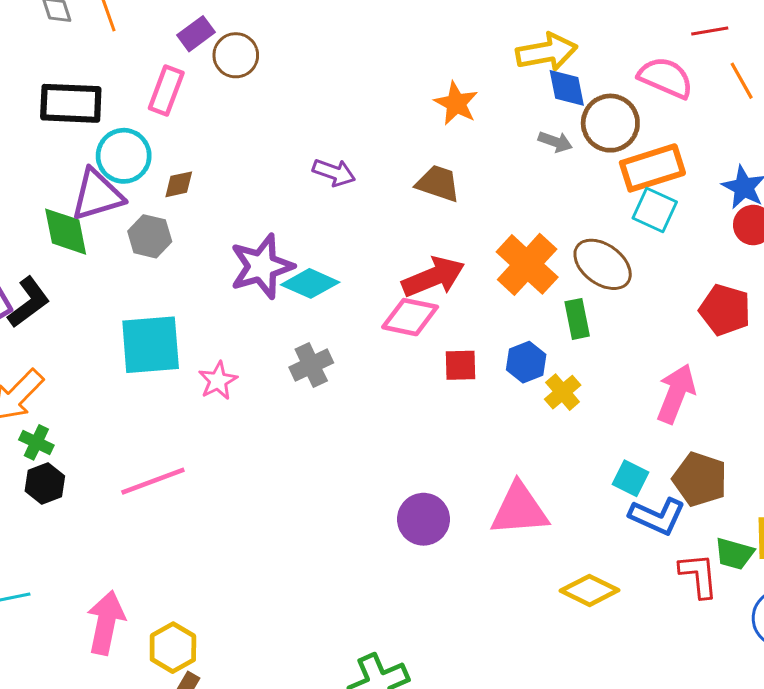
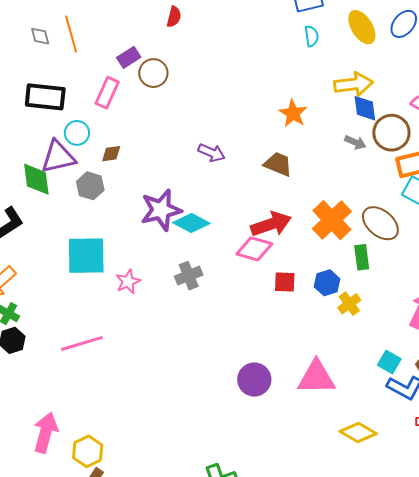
cyan circle: (124, 156) -> (77, 133), size x0.7

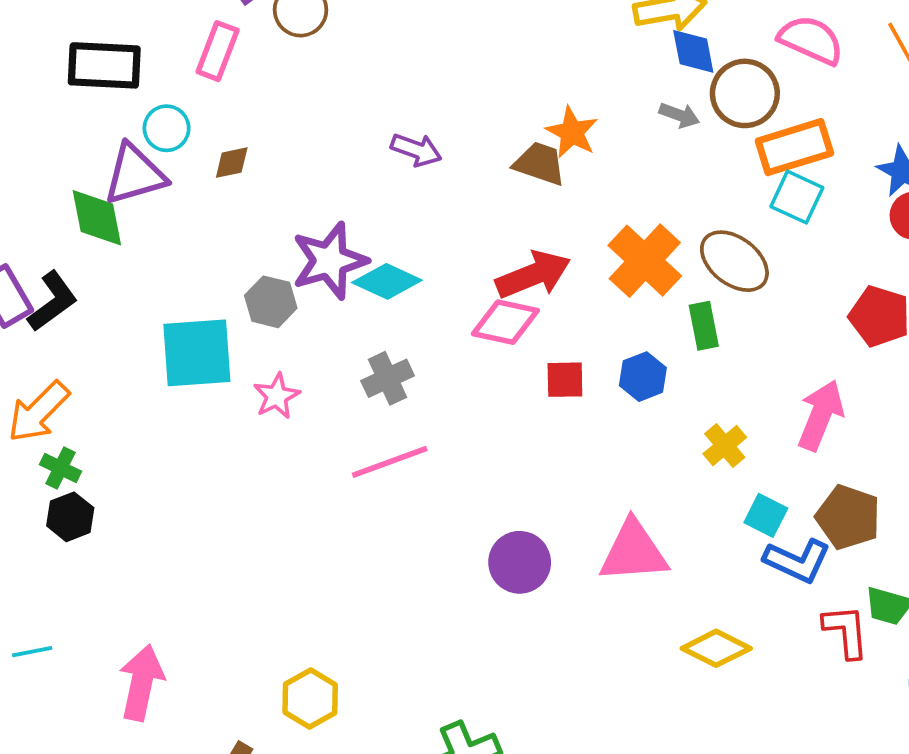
orange star: (293, 113) -> (572, 132), moved
gray hexagon: (90, 186) -> (271, 302), moved
yellow cross: (349, 304) -> (725, 446), moved
pink line: (82, 343) -> (390, 462), moved
yellow hexagon: (88, 451) -> (310, 698), moved

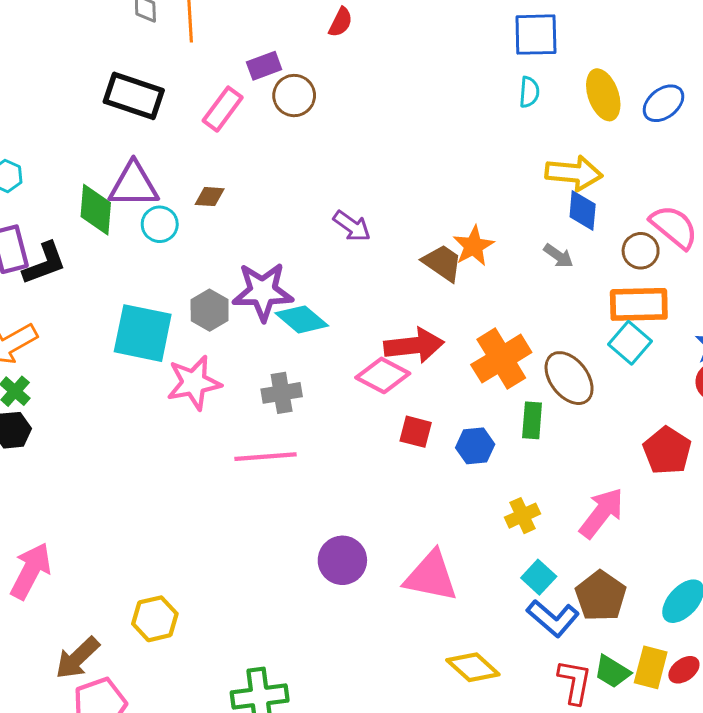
brown circle: (745, 93) -> (641, 251), moved, size x0.7
cyan circle: (167, 128) -> (160, 224), moved
pink star: (277, 396) -> (194, 383), size x1.5

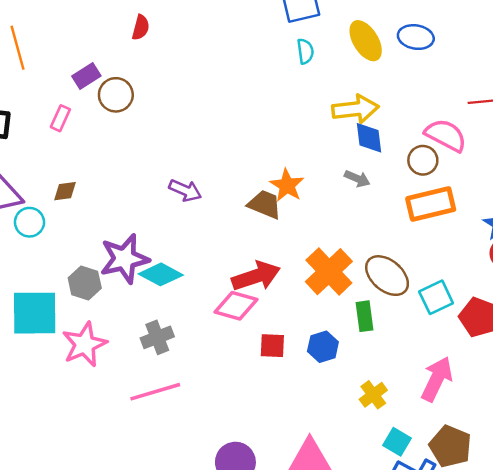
blue ellipse: (664, 103) -> (416, 37), turned 60
pink rectangle: (223, 109) -> (60, 118), size x0.7
cyan square: (630, 343) -> (436, 297), moved, turned 36

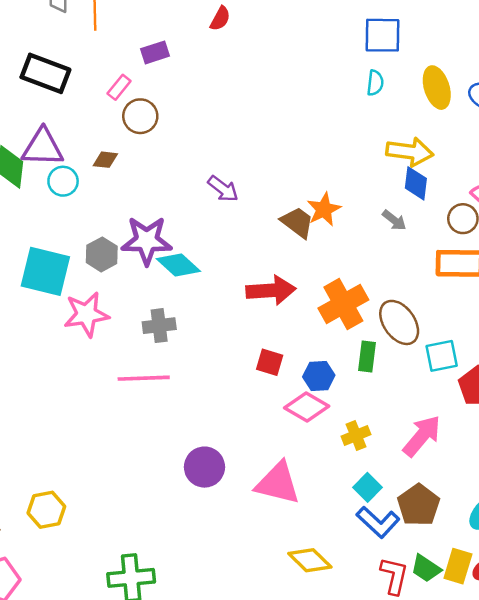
brown circle: (116, 95) -> (140, 116), moved
pink diamond: (236, 306) -> (307, 407), moved

